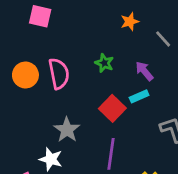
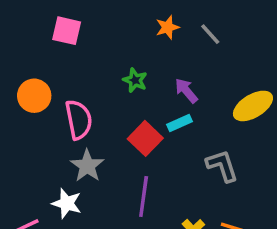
pink square: (40, 16) -> (67, 31), moved
gray line: (163, 39) -> (210, 34), moved
pink semicircle: (59, 74) -> (79, 120), moved

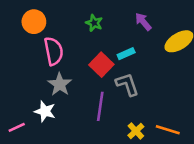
purple arrow: (186, 91) -> (143, 22), moved
orange circle: (34, 96) -> (34, 22), moved
gray L-shape: (222, 166) -> (127, 84), moved

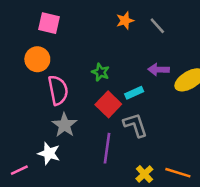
purple arrow: (143, 22) -> (159, 70), moved, turned -48
green star: (94, 23) -> (101, 72), moved

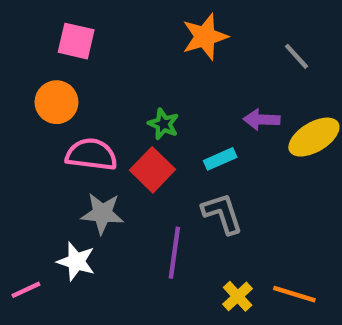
orange star: (125, 21) -> (205, 37), size x1.5
gray line: (157, 26) -> (297, 56), moved
pink semicircle: (58, 90) -> (91, 155), turned -72
red square: (108, 104) -> (152, 170), moved
gray star: (64, 125) -> (102, 213), turned -30

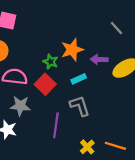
orange star: (205, 37) -> (72, 50), moved

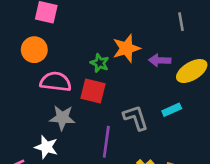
gray line: (116, 28) -> (181, 22), turned 32
cyan rectangle: (79, 79) -> (172, 110), moved
red square: (45, 84) -> (93, 91), turned -30

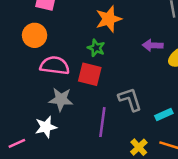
orange star: (126, 48) -> (109, 19), moved
cyan rectangle: (172, 110) -> (164, 114), moved
white star: (46, 147) -> (46, 127), turned -30

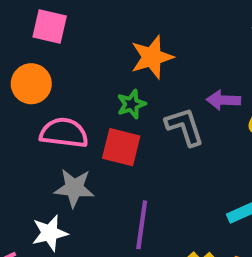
green star: (96, 48) -> (131, 104), turned 30
gray L-shape: (130, 99) -> (185, 127), moved

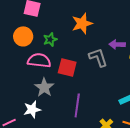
green star: (131, 104) -> (50, 39), moved
gray star: (74, 188) -> (44, 87), turned 30

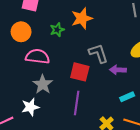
green star: (50, 39) -> (57, 30), moved
purple arrow: (117, 44) -> (118, 70), moved
red square: (67, 67) -> (80, 72), moved

